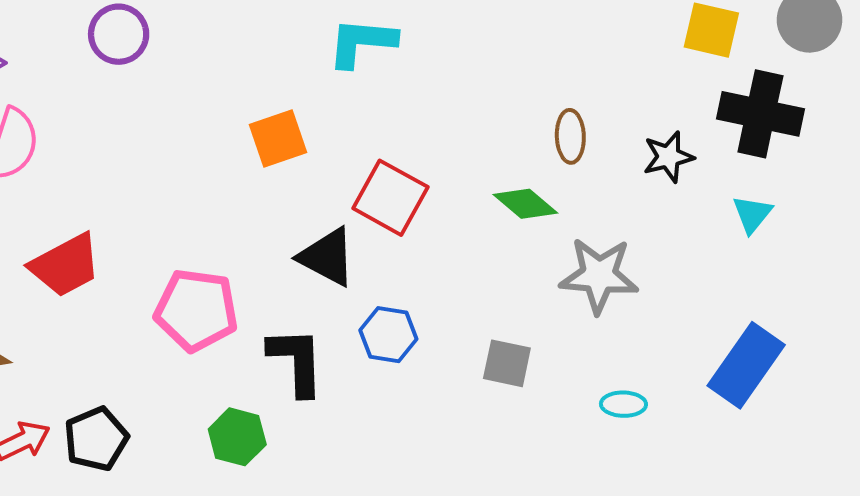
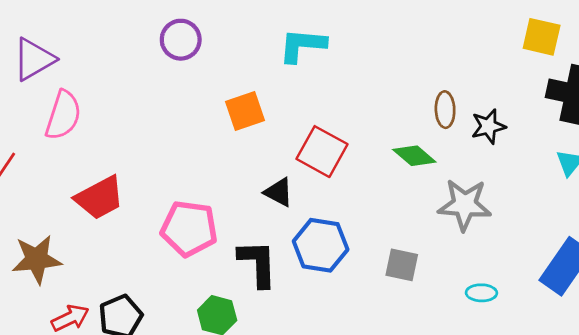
purple circle: (119, 34) -> (181, 40), moved
black star: (668, 157) -> (488, 126), moved
black triangle: (327, 257) -> (279, 192), size x0.7
blue hexagon: (388, 335) -> (321, 245), size x1.4

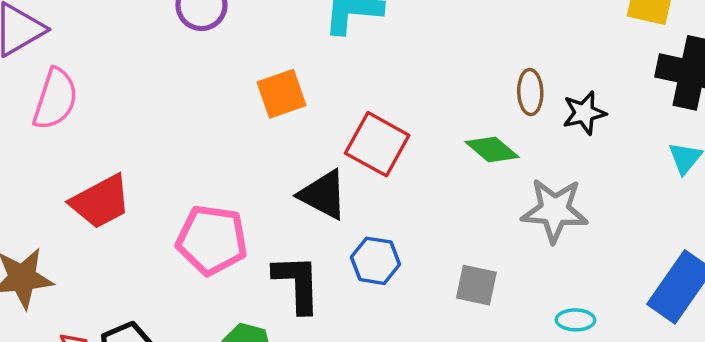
black triangle: (279, 192) -> (323, 195), size x1.4
blue hexagon: (321, 245) -> (375, 261), size x0.7

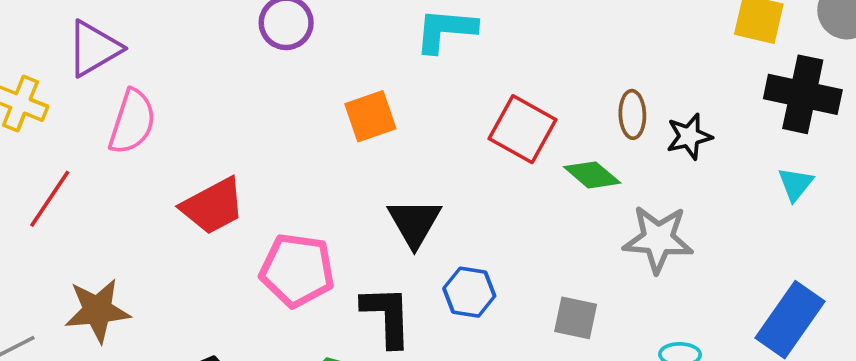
red square: (377, 144) -> (522, 129), moved
black triangle: (323, 195) -> (414, 223), turned 32
red trapezoid: (101, 202) -> (213, 206), moved

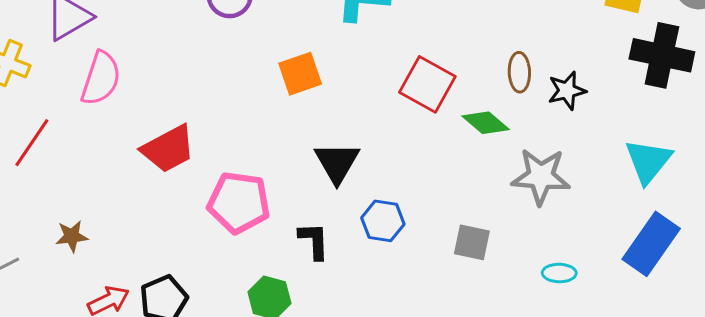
cyan triangle: (795, 184) -> (648, 161), moved, size x1.6
brown star: (97, 310) -> (72, 236), size x0.6
black L-shape: (387, 316) -> (314, 241), size x0.7

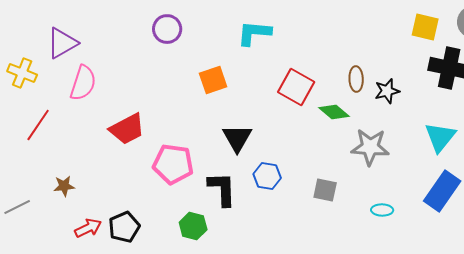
black L-shape: (314, 241) -> (222, 189), size x1.4

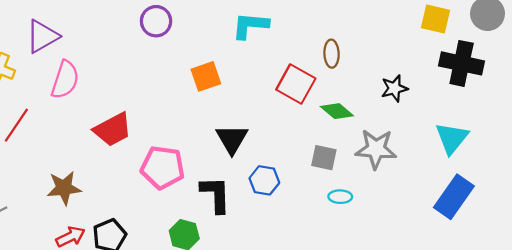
brown ellipse: (356, 79) -> (332, 54), moved
brown star: (64, 186) -> (64, 188), moved, size x1.5
gray square: (325, 190) -> (324, 158), moved
cyan ellipse: (382, 210) -> (340, 197), moved

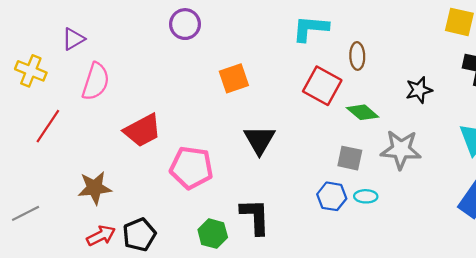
cyan L-shape: (250, 26) -> (310, 28), moved
purple triangle: (42, 36) -> (73, 39), size x0.7
blue hexagon: (264, 180) -> (332, 196), moved
black L-shape: (216, 194) -> (255, 217), moved

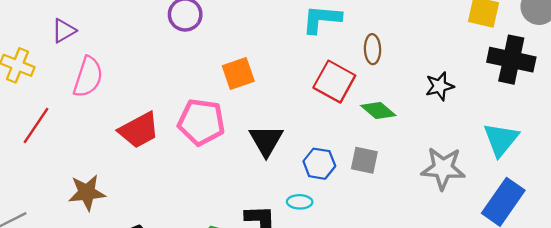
gray star: (401, 150) -> (443, 168), moved
pink pentagon: (191, 168) -> (201, 122), moved
blue hexagon: (332, 196) -> (319, 164), moved
cyan ellipse: (366, 196) -> (300, 202), moved

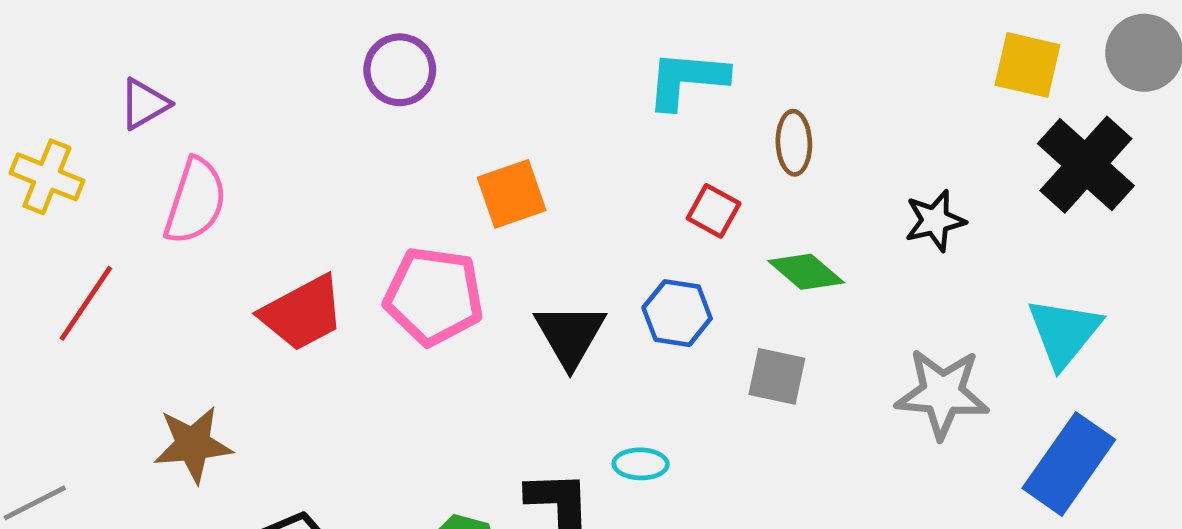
black cross: (511, 60) -> (1086, 165), turned 30
red square: (334, 82) -> (714, 211), size x0.6
blue hexagon: (319, 164) -> (677, 313), moved

